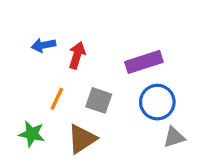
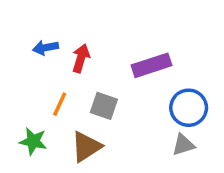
blue circle: (157, 102) -> (189, 108), moved

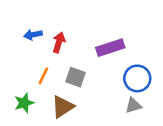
green star: (33, 141) -> (24, 103), turned -30

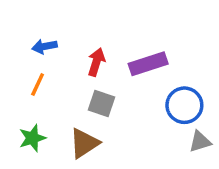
red arrow: (59, 42) -> (96, 62), moved
orange line: (43, 76) -> (38, 84), moved
gray triangle: (133, 105) -> (200, 142), moved

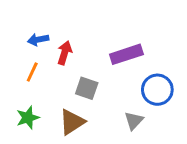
red arrow: (96, 62) -> (65, 53), moved
gray triangle: (200, 142) -> (134, 121), moved, turned -30

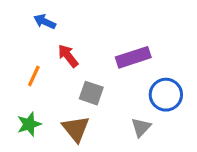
blue arrow: (38, 40) -> (45, 22), moved, turned 36
red arrow: (65, 53) -> (68, 56), turned -55
brown triangle: (72, 122) -> (76, 129), turned -36

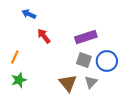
orange line: (34, 76) -> (15, 57), moved
gray square: (91, 93) -> (84, 60), moved
brown triangle: (76, 129) -> (68, 83), moved

